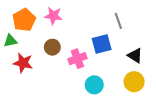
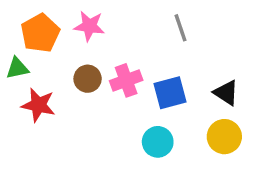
gray line: (118, 21) -> (180, 28), moved
blue square: (102, 44) -> (170, 93), moved
pink cross: (77, 59) -> (126, 80), moved

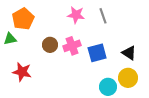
pink star: (89, 26) -> (76, 15), moved
red star: (38, 105) -> (22, 72), moved
cyan circle: (158, 142) -> (108, 87), moved

